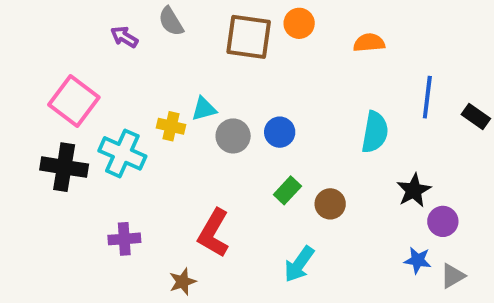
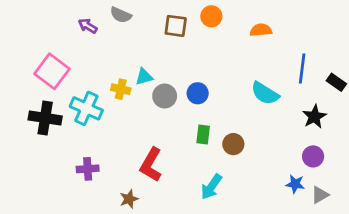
gray semicircle: (171, 21) -> (121, 15), turned -35
brown square: (249, 37) -> (176, 26), size x0.7
cyan semicircle: (375, 132) -> (265, 93), turned 112
green rectangle: (287, 190) -> (203, 134), turned -36
black star: (414, 190) -> (314, 117), moved

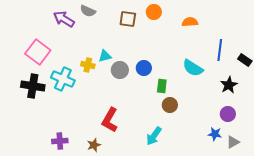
purple arrow: (88, 26) -> (64, 19), size x1.5
green rectangle: (203, 134) -> (162, 86), moved
purple cross: (88, 169) -> (60, 141), moved

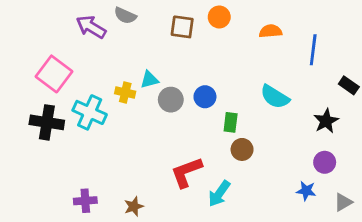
blue line: (220, 50) -> (313, 50), moved
red L-shape: (110, 120) -> (186, 172), moved, turned 40
gray triangle: (233, 142) -> (343, 202), moved

